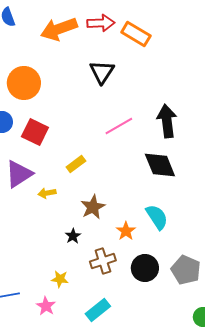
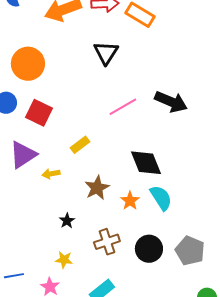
black arrow: (167, 121) -> (171, 102), turned 120
black diamond: (160, 165) -> (146, 163), moved
orange star: (126, 231) -> (130, 201), moved
black star: (73, 236) -> (67, 221), moved

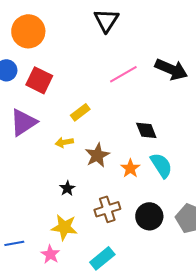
black diamond: (146, 163) -> (146, 130), size x0.7
yellow arrow: (51, 174) -> (64, 142), moved
yellow star: (64, 260) -> (64, 227), size x1.5

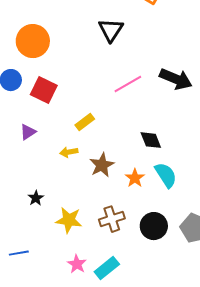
purple triangle: (23, 122) -> (28, 132), size x0.6
black star: (67, 188) -> (36, 198), moved
yellow star: (64, 227) -> (69, 220), moved
pink star: (50, 254) -> (77, 264), moved

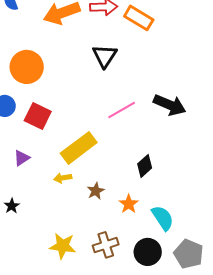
yellow rectangle: (85, 122) -> (79, 148), size x1.8
black diamond: (151, 140) -> (145, 166), turned 70
brown star: (102, 165) -> (96, 191), size x0.7
cyan semicircle: (166, 175) -> (163, 218), moved
black star: (36, 198) -> (12, 206), moved

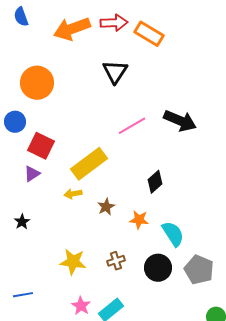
red square: (38, 116) -> (41, 146), moved
orange star: (129, 204) -> (139, 220), turned -30
brown cross: (106, 245) -> (116, 261), size x0.7

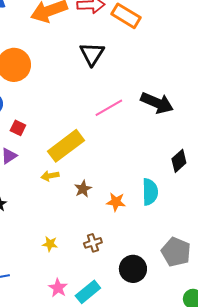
red square: (41, 146) -> (18, 128), size x0.6
black diamond: (155, 182) -> (179, 161), moved
cyan semicircle: (173, 234) -> (150, 192), moved, turned 32
yellow star: (73, 262) -> (50, 244), size x0.6
black circle: (158, 268) -> (133, 269), moved

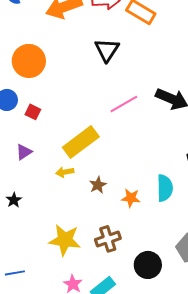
red square: (18, 128) -> (33, 112), moved
brown cross: (93, 243) -> (108, 239), size x1.4
yellow star: (50, 244) -> (65, 240), size x2.0

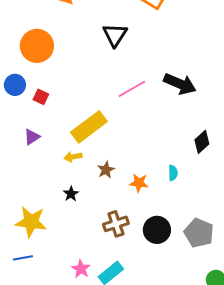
cyan semicircle: (165, 188) -> (173, 173), size x0.6
black star: (14, 200) -> (71, 194), moved
yellow star: (65, 240) -> (31, 222), moved
black circle: (148, 265) -> (157, 230), moved

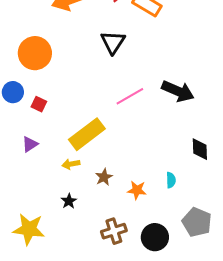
black diamond: (202, 142) -> (200, 149), turned -50
gray pentagon: (199, 233) -> (197, 222), moved

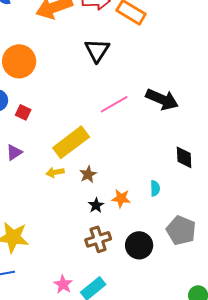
brown star: (104, 177) -> (88, 174), moved
black star: (69, 201) -> (96, 205), moved

